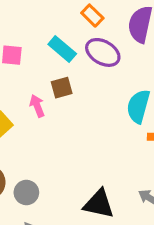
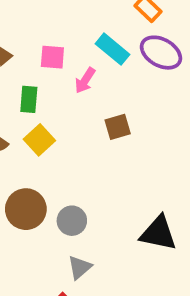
brown square: (62, 88) -> (118, 127), moved
pink arrow: (37, 106) -> (85, 80), moved, turned -125

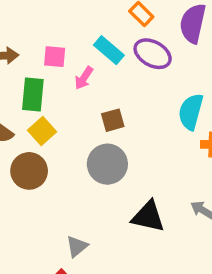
green rectangle: (29, 99) -> (33, 94), size x1.4
brown circle: (26, 209) -> (29, 171), moved
gray circle: (72, 221) -> (107, 164), moved, size x1.5

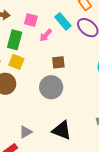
yellow square: (42, 131) -> (16, 62), turned -35
black triangle: (148, 217) -> (62, 130), moved

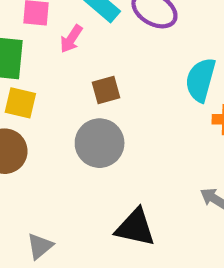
gray triangle: (26, 132) -> (40, 246), moved

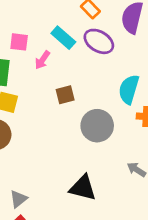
gray circle: (100, 143) -> (97, 126), moved

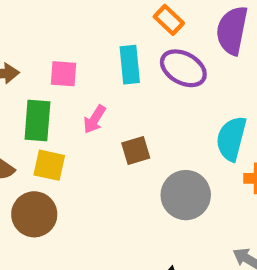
cyan rectangle: (63, 38) -> (130, 65), turned 45
pink arrow: (42, 60) -> (94, 119), moved

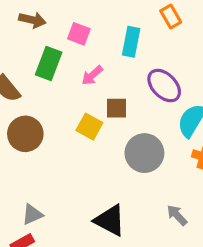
purple ellipse: (183, 68) -> (164, 86), moved
yellow square: (49, 165) -> (89, 127), moved

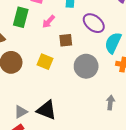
yellow square: (89, 127) -> (45, 62), moved
gray arrow: (177, 215) -> (110, 102), turned 56
black triangle: (110, 220) -> (47, 110), moved

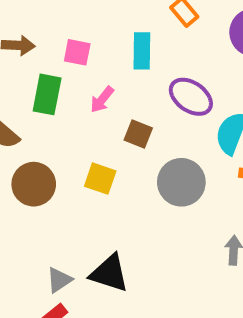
brown square: (66, 40) -> (138, 134), turned 32

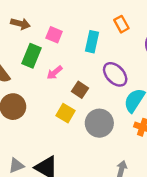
pink arrow: (102, 100) -> (55, 73), moved
yellow square: (100, 179) -> (65, 113), moved

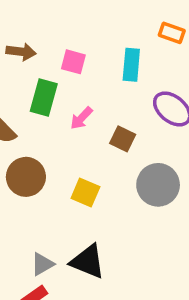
orange rectangle: (121, 24) -> (172, 33), turned -35
yellow square: (65, 113) -> (85, 192), moved

